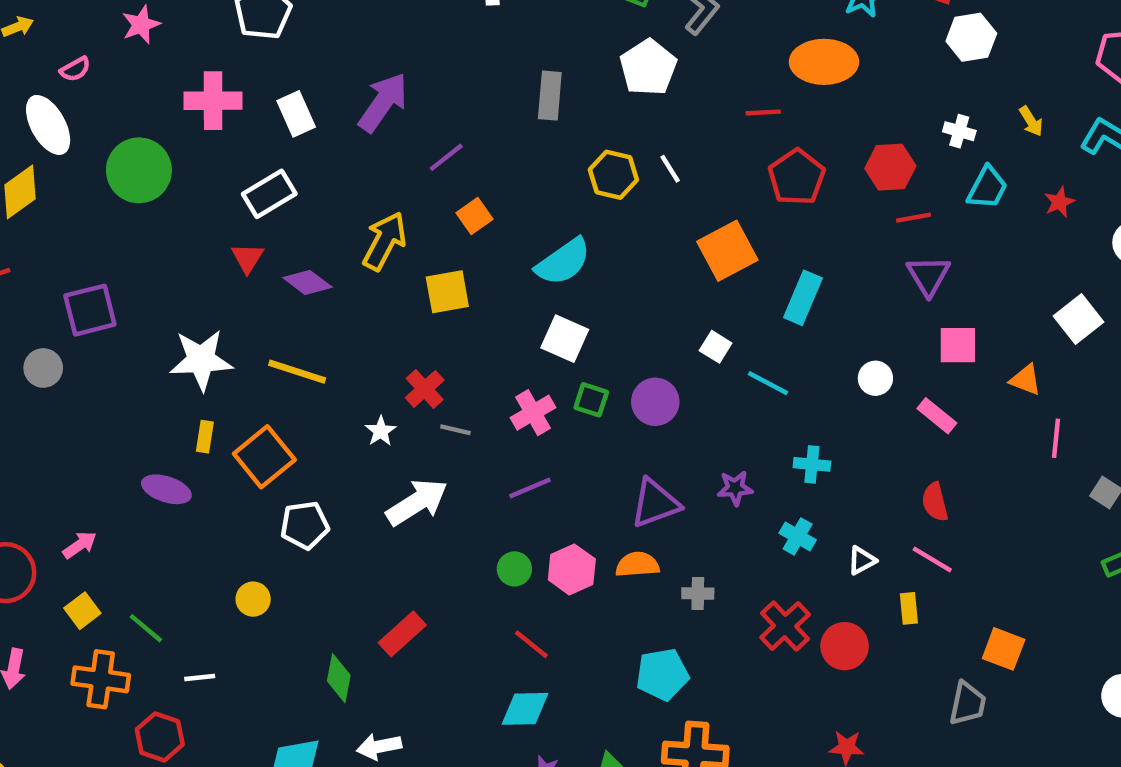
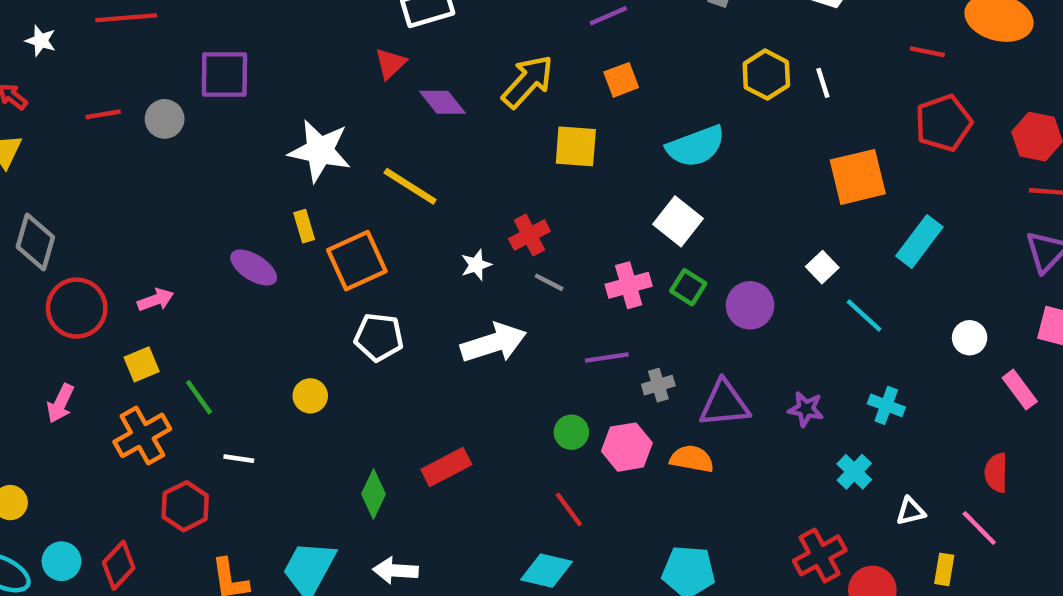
yellow rectangle: (205, 437) -> (304, 226), turned -40
gray cross: (698, 593) -> (658, 385), moved, turned -32
orange cross: (101, 679) -> (142, 435), turned 38

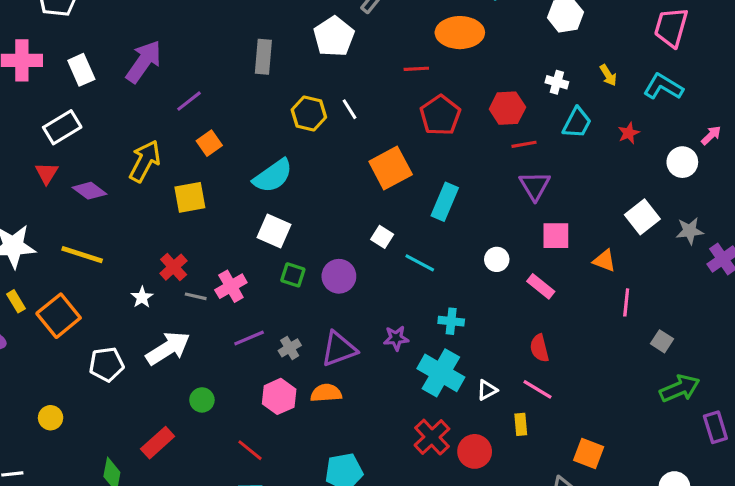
pink cross: (629, 285) -> (231, 286), moved
white pentagon: (379, 337) -> (106, 364), moved
green circle: (571, 432) -> (202, 400), moved
cyan cross: (854, 472) -> (441, 373), size x1.8

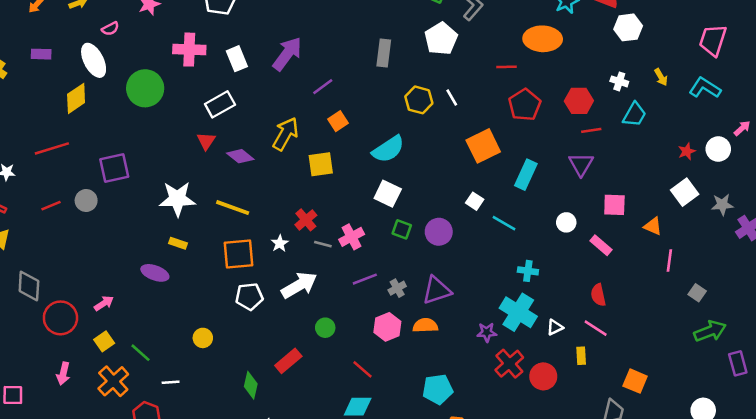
red star: (629, 133) -> (687, 151), moved
purple triangle: (535, 186) -> (581, 164), moved
yellow rectangle: (16, 301) -> (178, 243), turned -42
orange square: (59, 316) -> (239, 254), moved, turned 32
purple star: (396, 338) -> (487, 332), moved

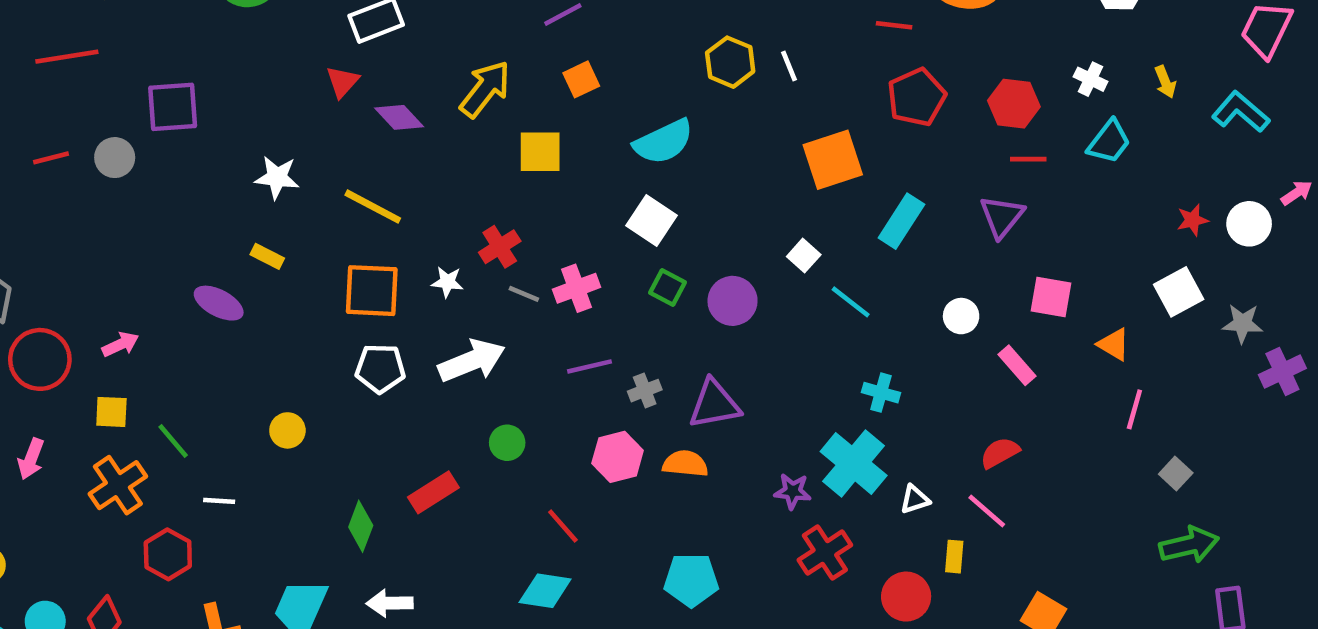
white star: (177, 199) -> (277, 177), size x0.7
white star: (280, 243) -> (447, 282), turned 30
red semicircle: (598, 295) -> (1000, 453), turned 65
yellow square: (104, 341) -> (111, 412), turned 30
red circle: (543, 376) -> (906, 597), moved

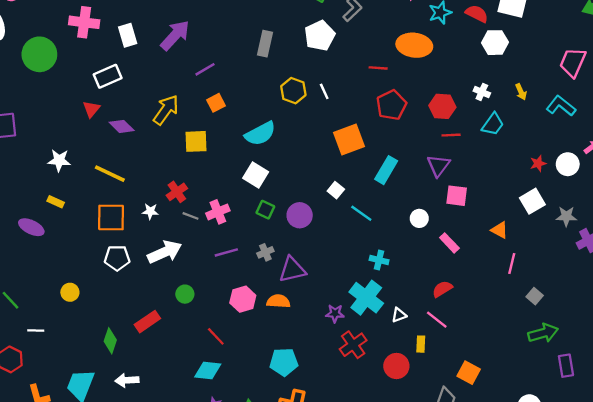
pink square: (1051, 297) -> (457, 196), moved
gray cross: (645, 391) -> (265, 252), moved

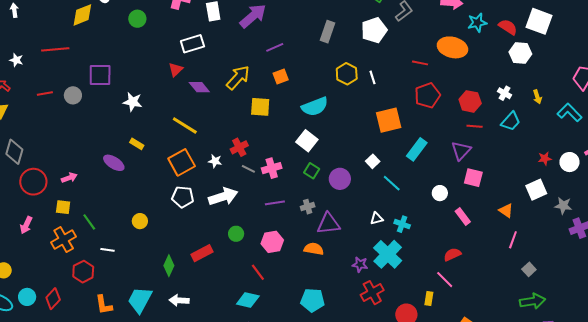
green circle: (39, 54) -> (137, 19), size x0.6
white star: (59, 160) -> (133, 102), moved
orange square: (111, 217) -> (182, 162), turned -36
pink hexagon: (243, 299) -> (272, 242), moved
white triangle: (399, 315) -> (377, 218), moved

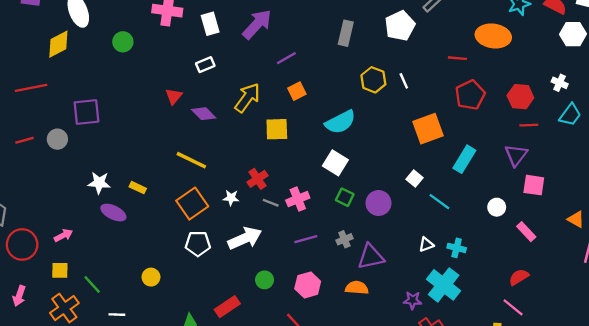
white rectangle: (192, 44) -> (205, 65), moved, size x0.7
white star: (133, 102) -> (99, 183), moved

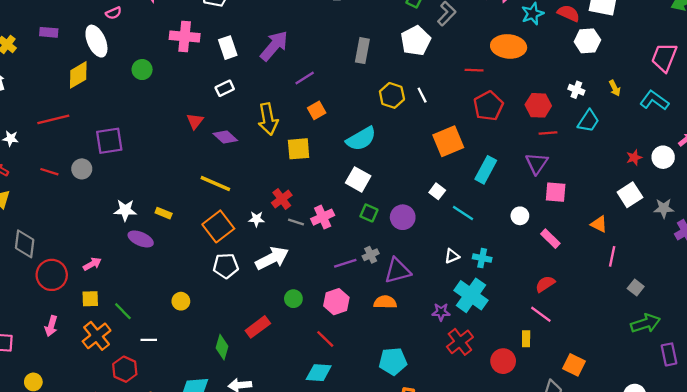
yellow arrow: (247, 98) -> (268, 119), turned 136
red line: (25, 140) -> (49, 172), turned 36
purple line: (306, 239) -> (345, 263), moved

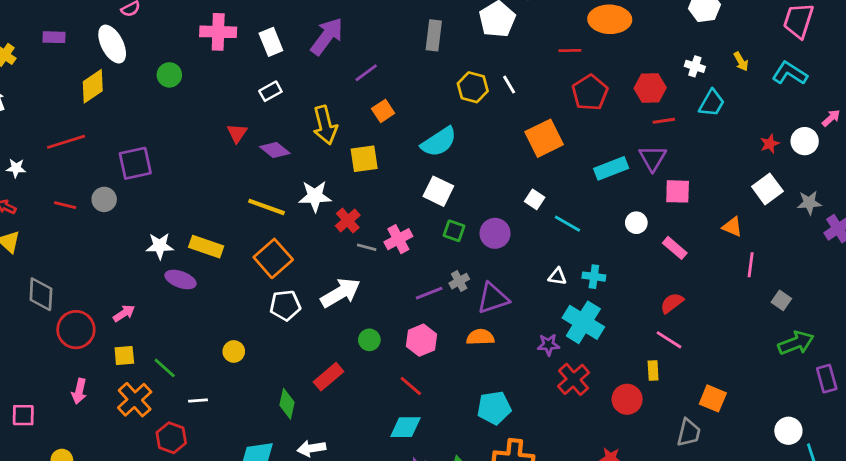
cyan rectangle: (486, 170) -> (611, 168), moved, turned 44
yellow rectangle: (164, 213) -> (206, 247), size x1.6
white star: (256, 219) -> (315, 196), moved, size x1.6
white triangle: (452, 256) -> (557, 276), turned 35

